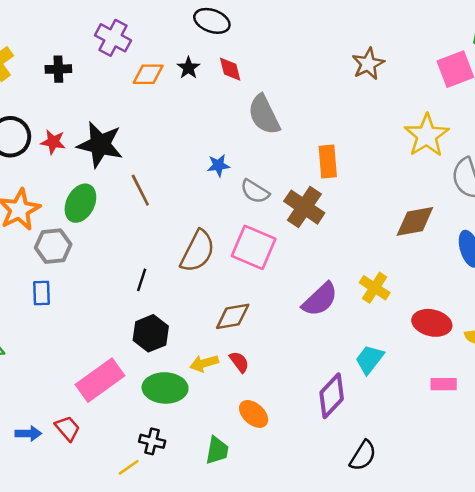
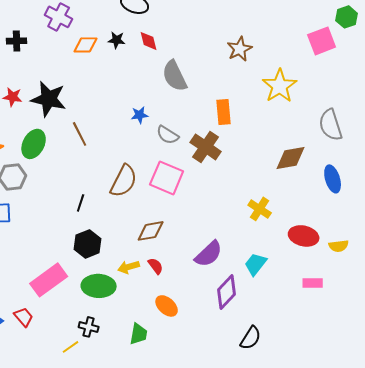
brown star: (368, 64) -> (240, 49), moved
black star: (188, 68) -> (117, 40), turned -30
yellow star: (427, 135) -> (280, 86), moved
purple semicircle: (320, 299) -> (209, 254), moved

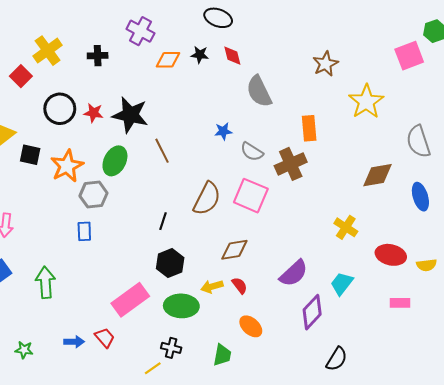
brown cross: (206, 147) -> (291, 164), turned 32

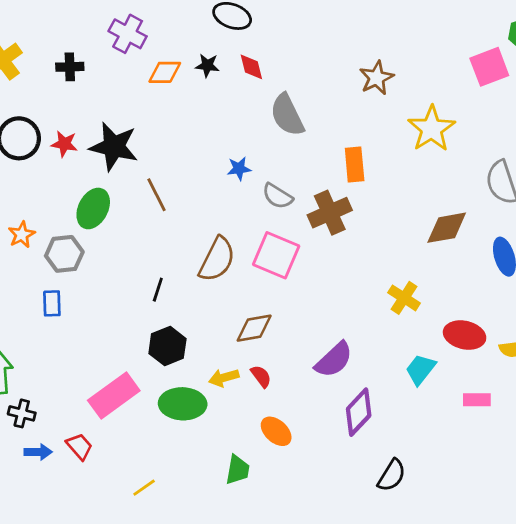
orange star: (67, 166) -> (22, 235), moved, size x0.6
cyan trapezoid: (342, 283) -> (421, 369), moved
black cross: (171, 348) -> (22, 413), moved

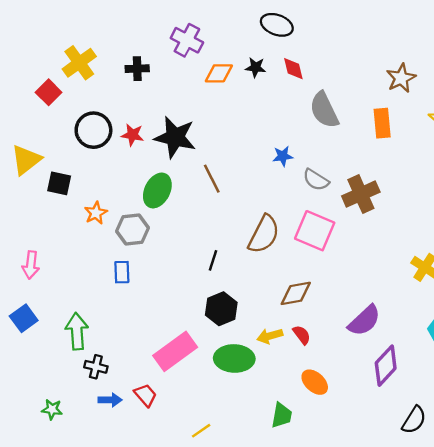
orange rectangle: (355, 164) -> (382, 123), moved

